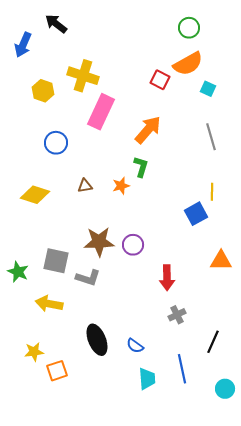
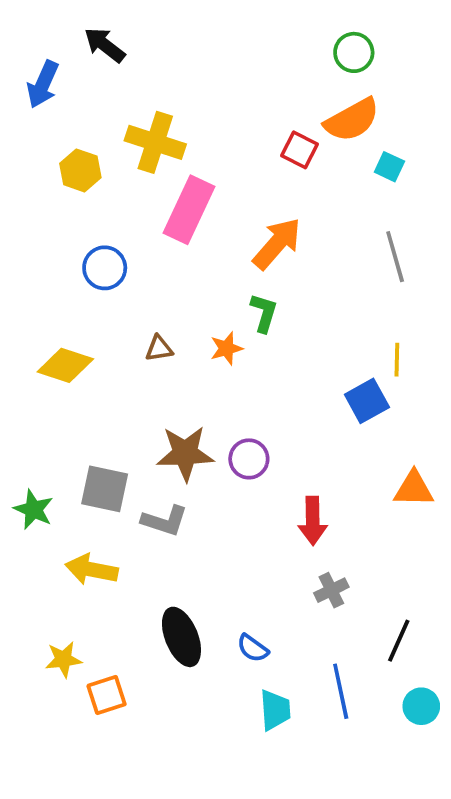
cyan circle: (225, 389) -> (421, 706), moved

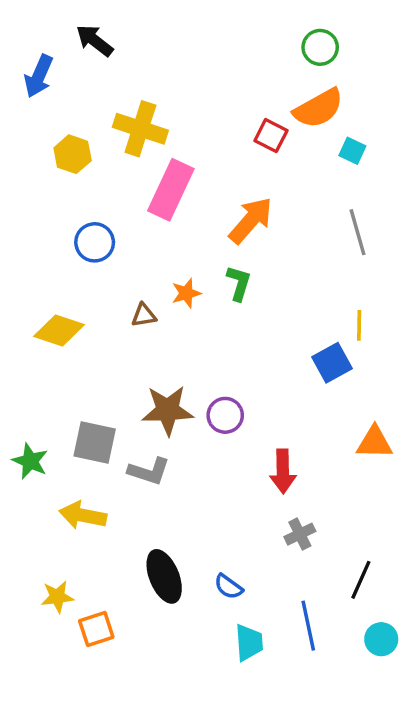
orange star: (226, 348) -> (186, 293), moved

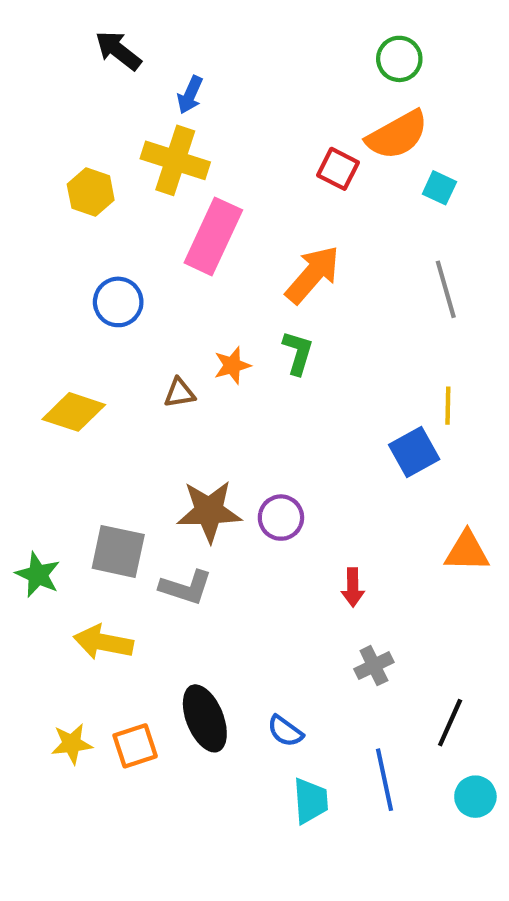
blue arrow: (39, 76) -> (190, 95), moved, size x0.7
red arrow: (283, 471) -> (353, 587), size x0.7
orange square: (96, 629) -> (135, 746), moved

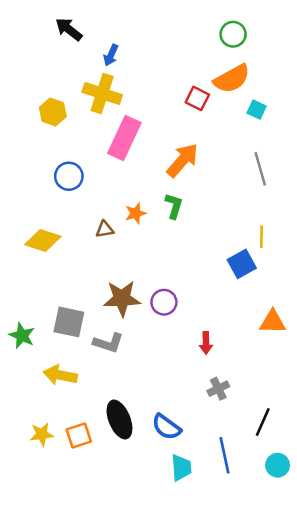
blue semicircle: (285, 731) -> (166, 427), size x1.4

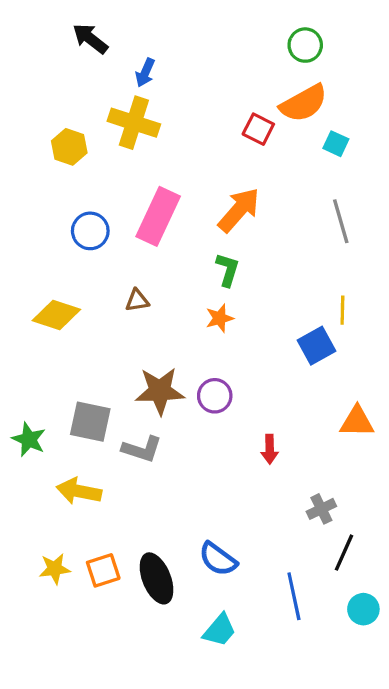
pink rectangle: (124, 138) -> (158, 216), moved
orange star: (136, 213) -> (220, 318), moved
gray cross: (218, 389) -> (321, 509), moved
black ellipse: (119, 420) -> (157, 578), moved
cyan trapezoid: (181, 468) -> (220, 630), moved, turned 44

